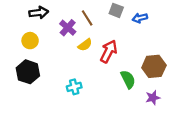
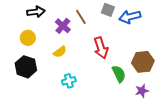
blue arrow: (140, 18) -> (130, 17), size x1.5
yellow semicircle: (85, 45) -> (60, 52), moved
red arrow: (109, 51) -> (101, 48), turned 135

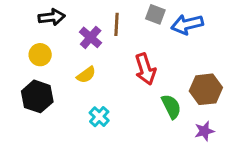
brown line: (81, 17) -> (116, 24), turned 35
cyan cross: (69, 81) -> (99, 117), turned -32

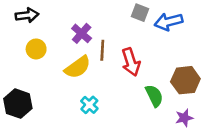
black arrow: (52, 17) -> (27, 15), moved
brown line: (116, 24) -> (102, 50), moved
yellow semicircle: (86, 75) -> (78, 67), size x1.5
black hexagon: (37, 96) -> (18, 104), moved

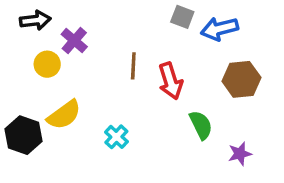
purple cross: (82, 33) -> (74, 41), moved
yellow semicircle: (78, 67) -> (64, 115), moved
brown hexagon: (185, 80) -> (241, 79), moved

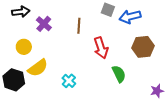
yellow circle: (47, 64) -> (24, 47), moved
brown line: (133, 66) -> (79, 26), moved
purple star: (240, 154) -> (157, 91), moved

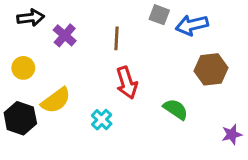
yellow circle: (24, 47) -> (23, 68), moved
red arrow: (101, 48) -> (127, 83), moved
green semicircle: (119, 74) -> (176, 109), turned -30

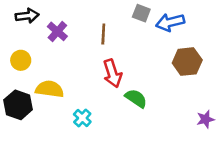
yellow semicircle: (56, 100) -> (50, 89), turned -136
green semicircle: (176, 109) -> (136, 98), moved
cyan cross: (102, 120) -> (82, 118), moved

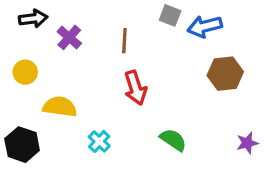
green semicircle: (136, 98) -> (173, 140), moved
black hexagon: (18, 105) -> (22, 145), moved

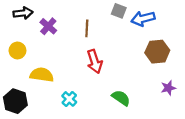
purple star: (247, 143) -> (168, 88), moved

